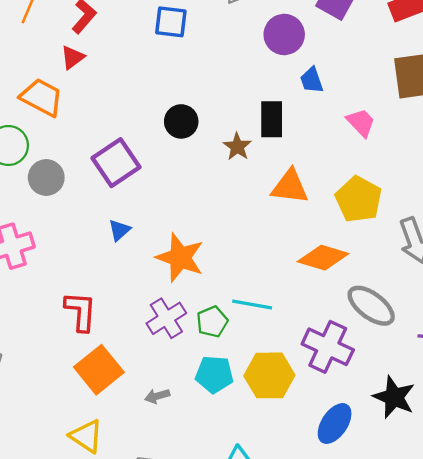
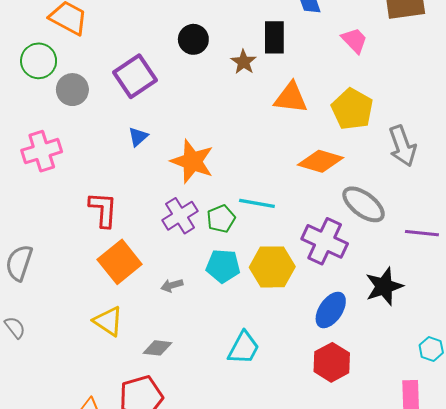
black star: (394, 397) -> (384, 286), turned 30

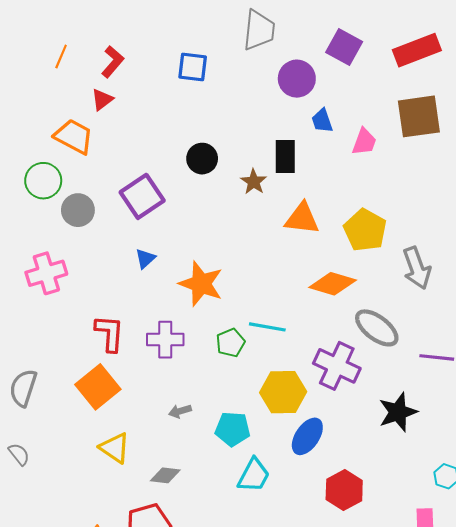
pink trapezoid: (354, 40) -> (364, 142), moved, turned 64
purple cross: (180, 216) -> (165, 340), moved, turned 32
orange square: (120, 262) -> (98, 387), moved
cyan pentagon: (223, 266) -> (233, 429), moved
blue ellipse: (331, 310) -> (307, 436), moved

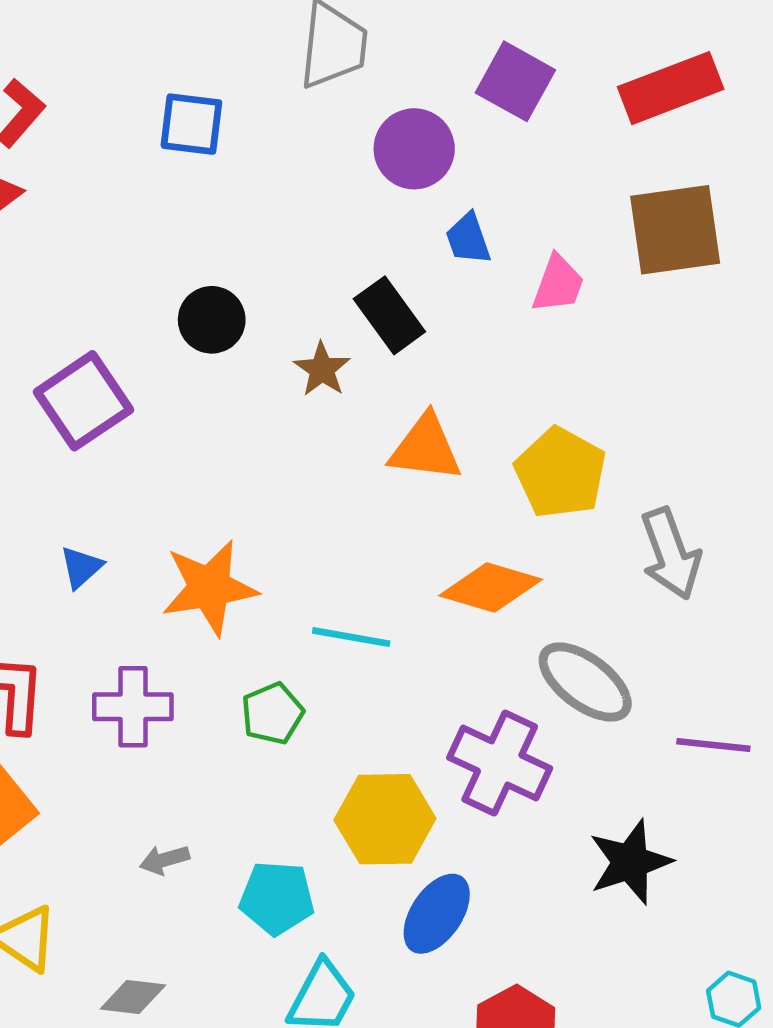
black rectangle: (285, 156) -> (389, 315), turned -36
blue triangle: (145, 259) -> (81, 567), moved
orange star: (201, 284) -> (209, 588), turned -30
cyan line: (267, 327) -> (351, 637), moved

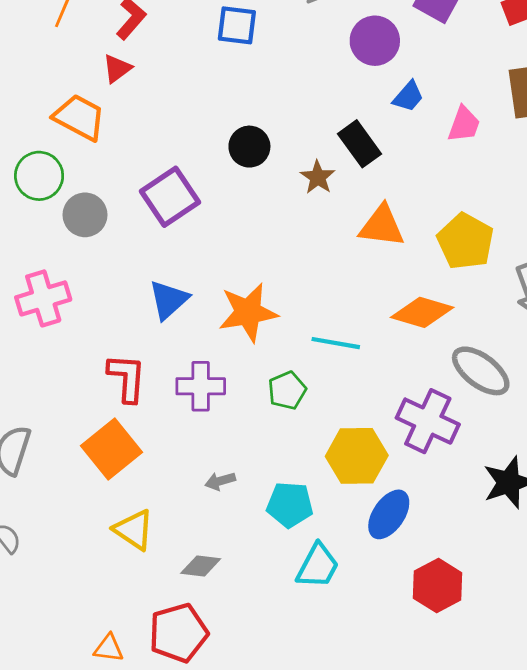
blue trapezoid: (468, 239) -> (408, 96), turned -120
blue triangle: (81, 567) -> (169, 300), size x1.5

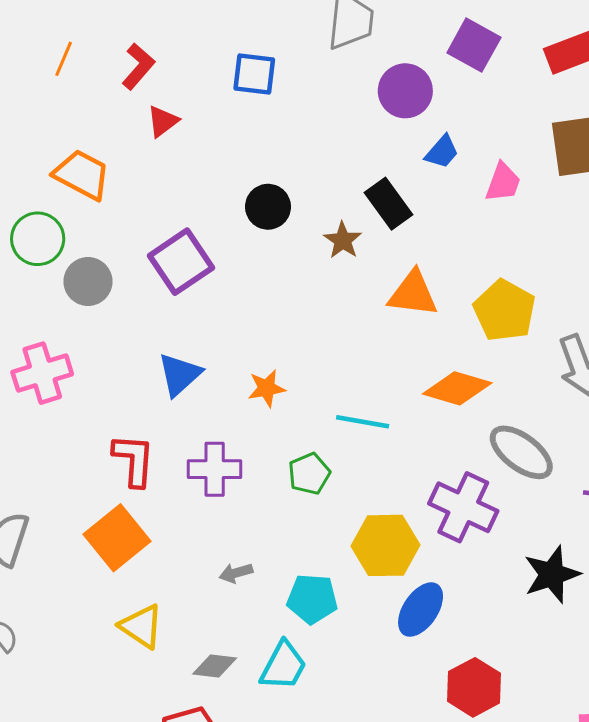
red triangle: (117, 69) -> (163, 121), moved
orange star: (248, 312) -> (266, 388), size x0.6
cyan trapezoid: (318, 566) -> (283, 666), moved

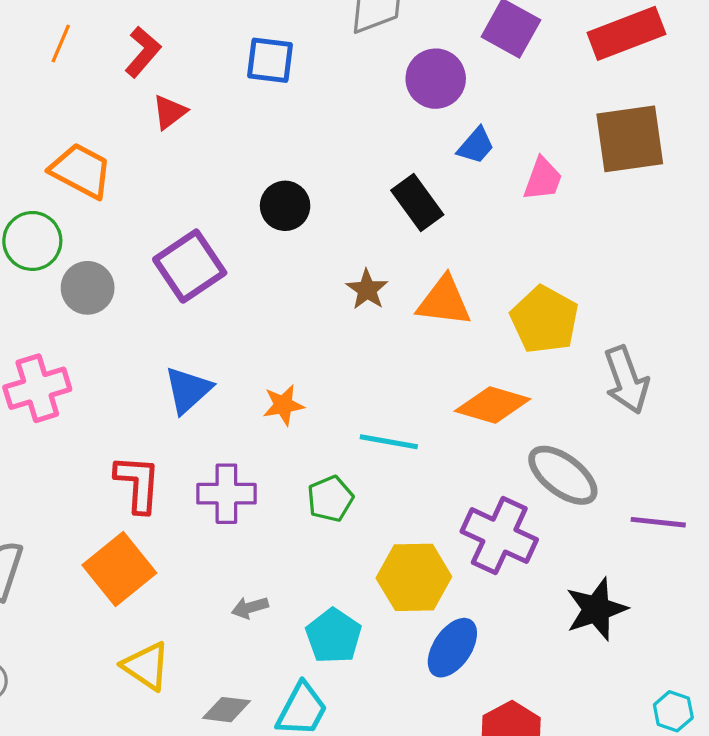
brown star: (343, 240) -> (367, 290), moved
cyan pentagon: (312, 599) -> (334, 636), turned 30

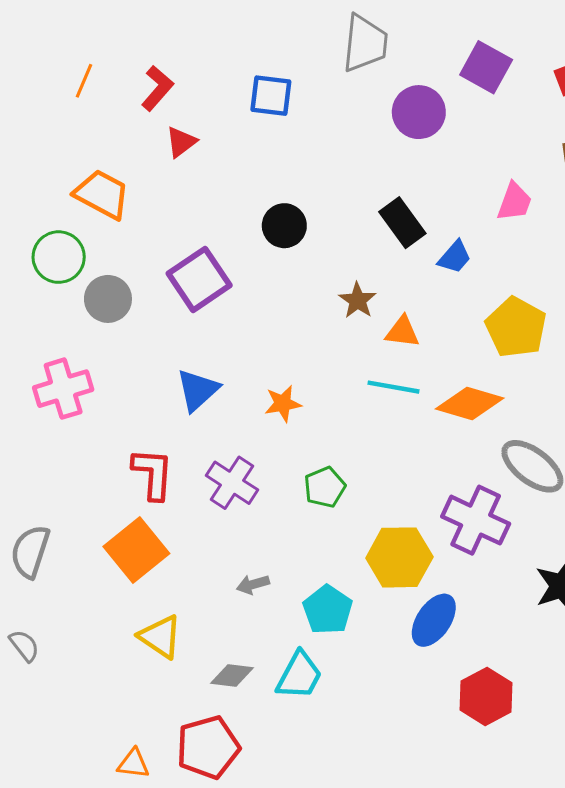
blue trapezoid: (476, 146) -> (455, 257), moved
orange triangle: (444, 301) -> (402, 332), moved, size x0.7
cyan line: (389, 442) -> (393, 387), moved
purple cross: (226, 494) -> (232, 483), turned 33

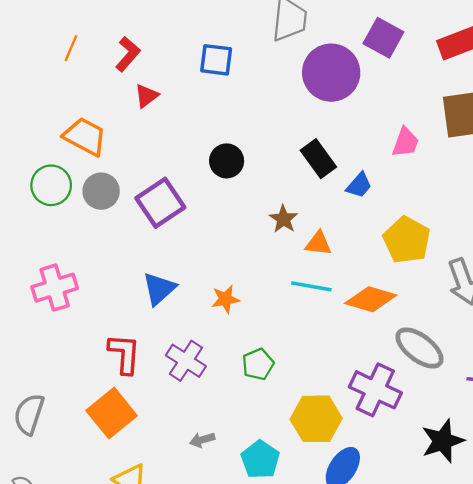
purple circle: (419, 112) -> (331, 73), size x1.4
gray circle: (108, 299) -> (101, 191), moved

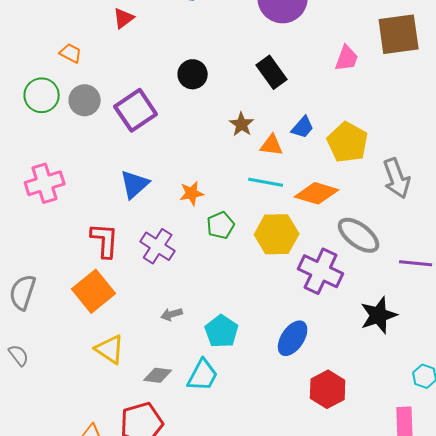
orange trapezoid: (85, 137) -> (71, 53), size x0.6
blue trapezoid: (359, 185) -> (303, 127), moved
green pentagon: (258, 364) -> (221, 225), moved
yellow hexagon: (316, 419) -> (277, 234), moved

